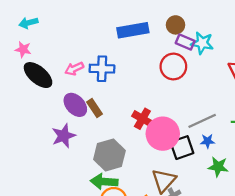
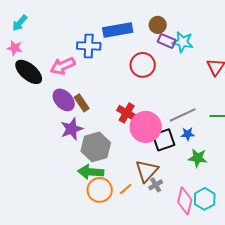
cyan arrow: (28, 23) -> (20, 23), turned -36
red circle: (173, 67) -> (143, 65), moved
pink arrow: (74, 69) -> (63, 66), size x1.4
blue cross: (102, 69) -> (89, 46), moved
purple star: (64, 136) -> (72, 129), moved

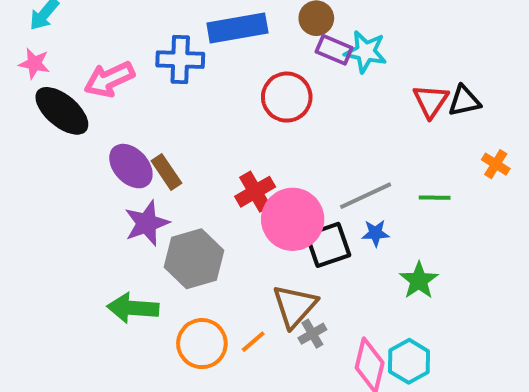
pink arrow: (63, 66) -> (109, 79), moved
red cross: (127, 113) -> (255, 192), turned 30
green star: (198, 158) -> (419, 280), moved, turned 30
green arrow: (91, 172) -> (133, 308), moved

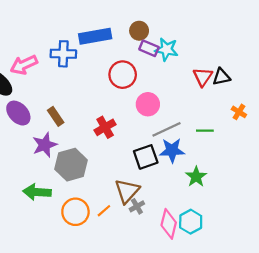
purple ellipse: (131, 166) -> (18, 113), moved
pink circle: (293, 219) -> (148, 104), moved, size x0.7
blue star: (375, 233) -> (172, 150), size x1.6

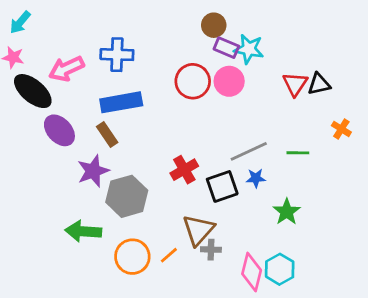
blue rectangle: (95, 36) -> (121, 102), moved
pink circle: (148, 104) -> (229, 81), moved
red cross: (105, 127) -> (184, 170), moved
blue star: (172, 150) -> (256, 178), size x0.6
gray cross: (137, 206) -> (211, 250), turned 32

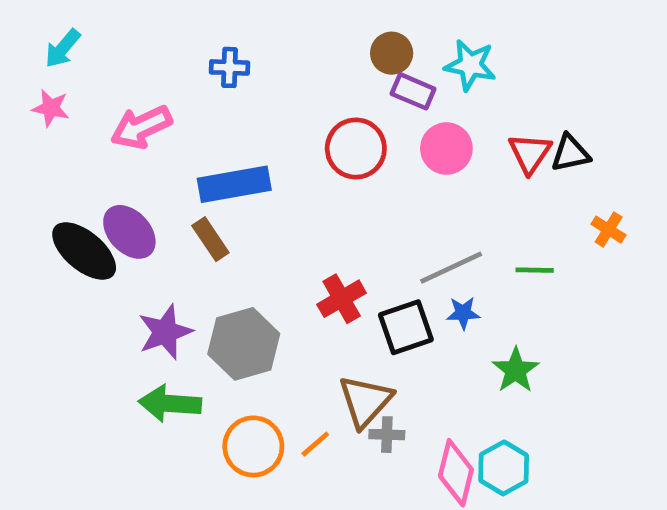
cyan star: (249, 49) -> (470, 65), moved
blue cross: (117, 55) -> (229, 67), moved, size x0.7
pink circle: (229, 81) -> (446, 148), moved
black ellipse: (33, 91) -> (84, 251), moved
purple star: (93, 171) -> (165, 332), moved

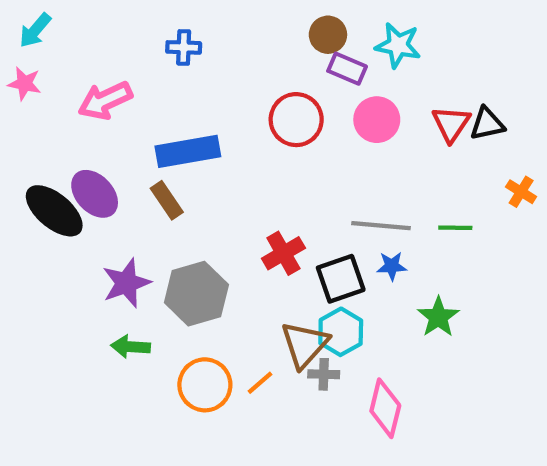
gray line: (451, 268) -> (381, 226), turned 30
green arrow: (170, 404) -> (131, 347), size x0.7
cyan hexagon: (504, 468) -> (341, 332), moved

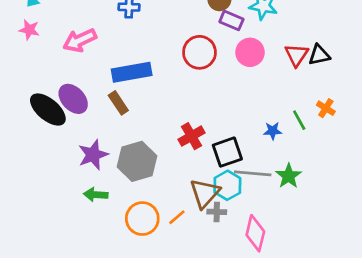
orange cross: (521, 192) -> (326, 108), moved
gray line: (381, 226) -> (253, 173), moved
green line: (455, 228) -> (299, 120), turned 60
blue star: (392, 266) -> (273, 131), moved

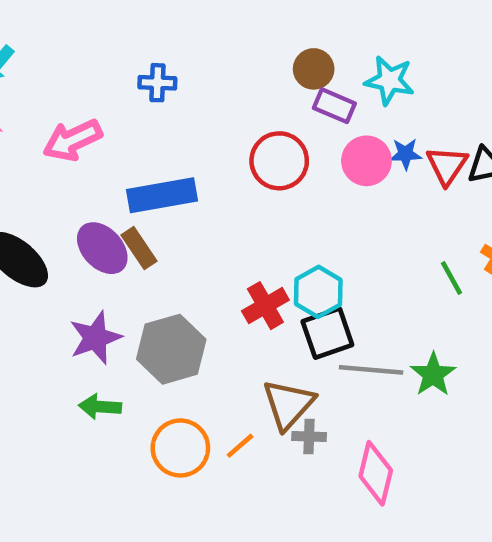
purple ellipse: (73, 99) -> (102, 248), moved
blue star: (273, 131) -> (406, 154), moved
cyan hexagon: (227, 185) -> (318, 292), moved

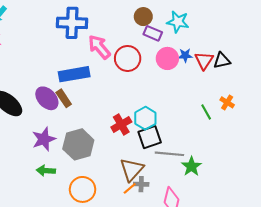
blue cross: (157, 83) -> (72, 23), size x1.8
pink arrow: (72, 140) -> (99, 47), moved, turned 75
green star: (433, 374) -> (191, 166), moved
orange line: (240, 446) -> (130, 188), moved

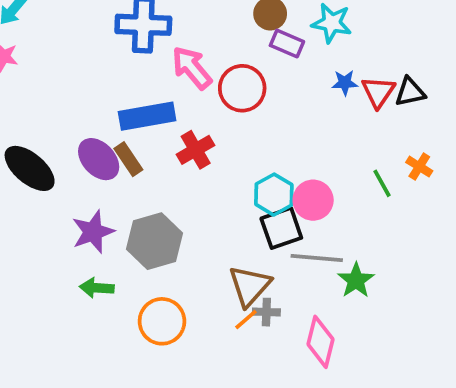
pink circle: (167, 58) -> (313, 200), moved
red cross: (121, 124) -> (196, 150), moved

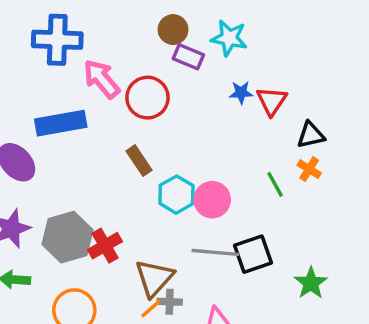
black triangle: (410, 92) -> (311, 135), moved
red cross: (196, 150) -> (105, 246), moved
brown rectangle: (128, 159) -> (139, 161), moved
black square: (281, 228) -> (253, 254), moved
green star: (356, 280) -> (311, 283), moved

